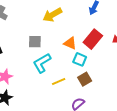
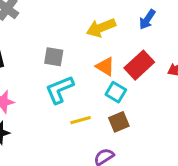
yellow arrow: (52, 15) -> (101, 28), moved

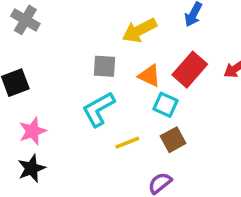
gray square: (54, 57) -> (105, 66), moved

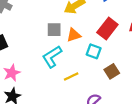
orange triangle: (149, 76) -> (74, 35), moved, turned -40
brown square: (173, 140) -> (112, 71), moved

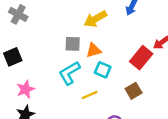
red rectangle: (107, 28) -> (141, 58), moved
cyan square: (94, 51) -> (103, 70), moved

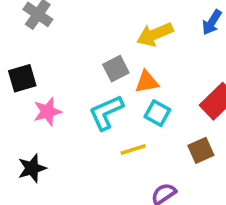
gray square: (73, 44) -> (116, 69), turned -35
pink star: (25, 89) -> (47, 112), moved

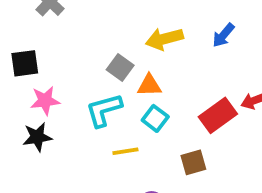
gray square: (116, 69) -> (120, 67), turned -35
black star: (32, 168) -> (37, 137), moved

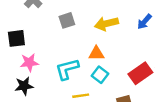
gray square: (120, 67) -> (67, 20), moved, turned 35

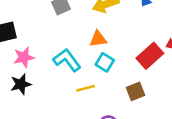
cyan L-shape: (67, 69) -> (67, 60), turned 75

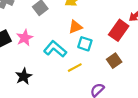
pink star: (24, 57) -> (25, 38), moved

